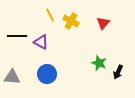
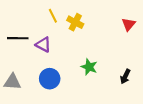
red triangle: (103, 23) -> (129, 24), moved
green star: (99, 63) -> (89, 67), moved

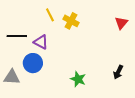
green star: (89, 67) -> (78, 79), moved
blue circle: (50, 79) -> (33, 63), moved

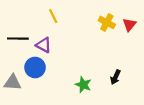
yellow cross: (71, 21) -> (107, 22), moved
black arrow: (118, 72) -> (115, 77), moved

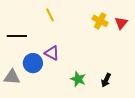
purple triangle: (44, 45) -> (52, 53), moved
black arrow: (115, 77) -> (106, 80), moved

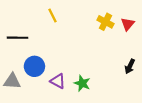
purple triangle: (52, 53) -> (58, 81), moved
black arrow: (106, 80) -> (130, 66), moved

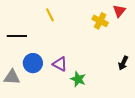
red triangle: (128, 24) -> (119, 11), moved
purple triangle: (58, 81) -> (60, 64), moved

